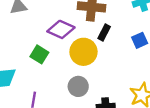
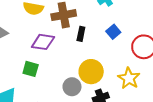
yellow circle: (83, 52) -> (91, 72), moved

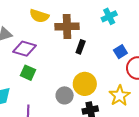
blue square: (113, 32) -> (120, 52), moved
purple diamond: (43, 42) -> (24, 49), moved

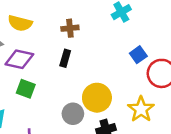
yellow semicircle: (39, 16) -> (20, 23), moved
brown cross: (67, 26) -> (70, 28), size x0.6
black rectangle: (81, 47) -> (65, 58), moved

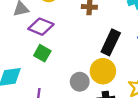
black rectangle: (65, 58) -> (111, 42), moved, size x1.6

